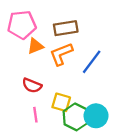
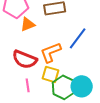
orange L-shape: (61, 54) -> (51, 52), moved
red semicircle: (32, 85) -> (25, 59), size x1.4

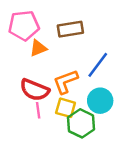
pink line: (28, 85) -> (38, 110), moved
cyan circle: (82, 86) -> (100, 101), moved

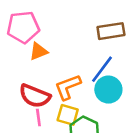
brown rectangle: (70, 29) -> (111, 31), moved
cyan circle: (100, 101) -> (108, 90), moved

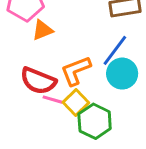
yellow square: (68, 115) -> (76, 102), turned 30
pink line: (38, 117) -> (53, 100), moved, turned -66

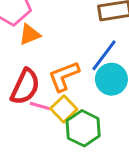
red semicircle: (38, 81) -> (25, 87), turned -87

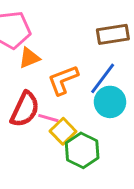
orange L-shape: (64, 76) -> (63, 80), moved
pink line: (40, 106) -> (48, 118), moved

